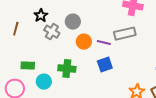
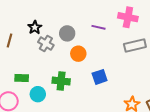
gray rectangle: (125, 34) -> (135, 46), moved
purple line: (104, 43) -> (99, 27), moved

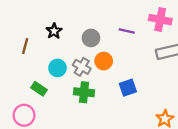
gray cross: (46, 44) -> (82, 67), moved
green rectangle: (22, 78) -> (39, 89), turned 32
cyan circle: (38, 94) -> (57, 68), moved

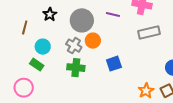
gray circle: (91, 38) -> (82, 20), size x1.5
cyan circle: (57, 68) -> (43, 47), moved

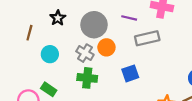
gray rectangle: (149, 32) -> (147, 38), moved
green rectangle: (37, 65) -> (49, 89), moved

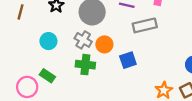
brown line: (29, 33) -> (20, 12), moved
orange circle: (106, 47) -> (104, 44), moved

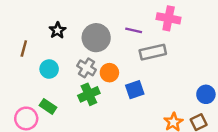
brown line: (20, 12) -> (24, 49), moved
green cross: (85, 65) -> (89, 94), turned -30

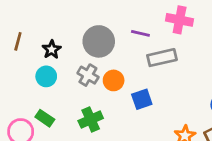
black star: (58, 30) -> (52, 49), moved
brown line: (24, 49) -> (18, 41), moved
green cross: (89, 94) -> (91, 119), moved

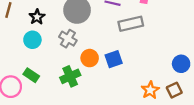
orange circle: (114, 80) -> (90, 58), moved

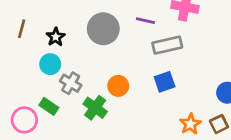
gray cross: (68, 39) -> (71, 83), moved
blue square: (114, 59) -> (165, 82), moved
green cross: (70, 76) -> (95, 108), turned -30

